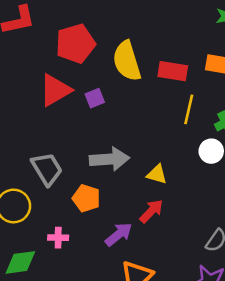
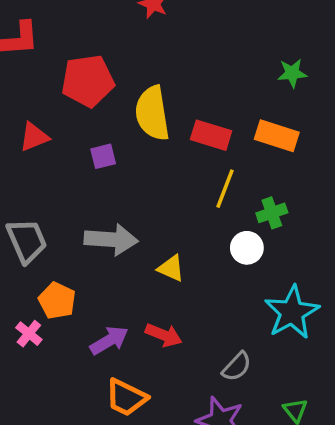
red triangle: (55, 90) -> (34, 137), moved, size x0.7
orange pentagon: (86, 198) -> (57, 301), moved
red arrow: (151, 211) -> (164, 335), moved, turned 60
pink cross: (58, 238) -> (29, 334), turned 30

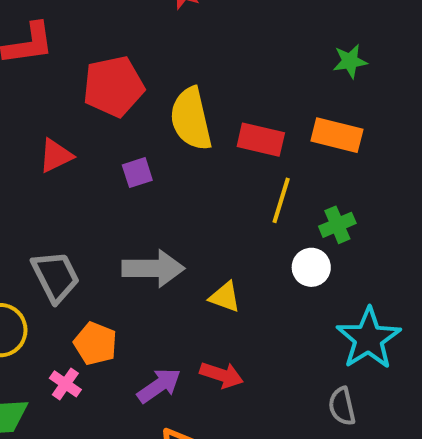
gray semicircle: (237, 367) -> (342, 406), moved, turned 128

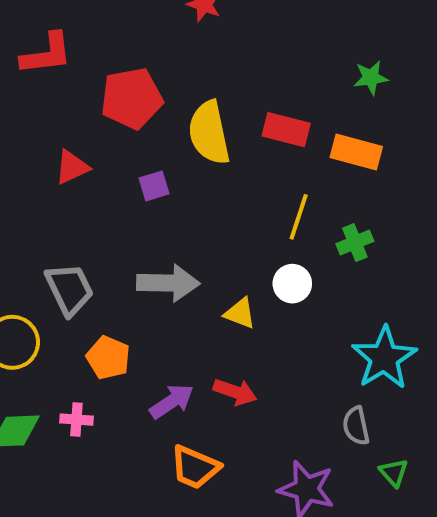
red rectangle: (261, 140) -> (286, 130), moved
white circle: (311, 267) -> (292, 284), moved
pink cross: (65, 384) -> (76, 420), moved, turned -32

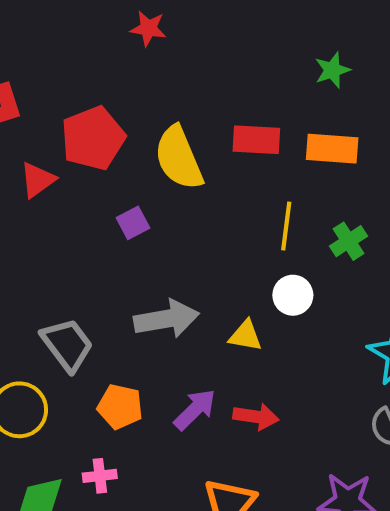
red triangle: (72, 167) -> (37, 180), moved
purple arrow: (172, 401) -> (195, 410), moved

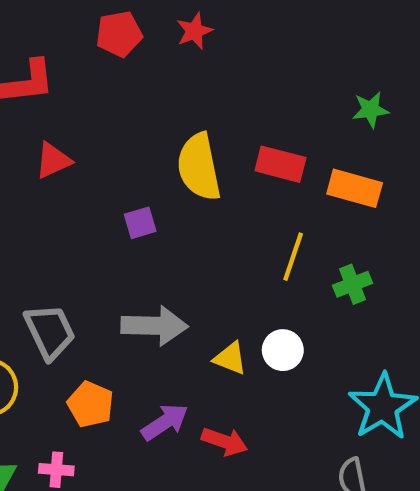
red star: (148, 28) -> (194, 31), turned 30
red pentagon: (93, 138) -> (119, 34), moved, size x0.7
white circle: (293, 295) -> (283, 350), moved

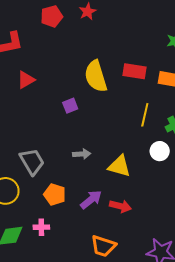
gray arrow: (154, 326) -> (82, 154), size x0.6
white circle: (283, 350) -> (160, 151), moved
yellow triangle: (230, 358) -> (119, 166), size x1.4

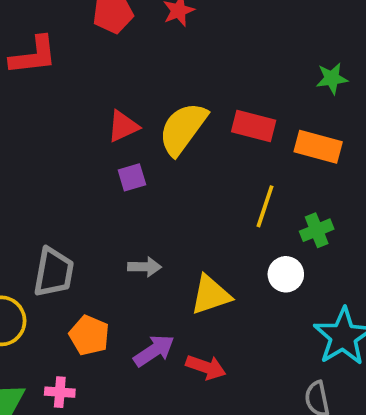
yellow semicircle: (96, 76) -> (183, 129), turned 48
red triangle: (26, 80) -> (123, 126), moved
gray trapezoid: (32, 162) -> (54, 272), turned 36
yellow triangle: (119, 166) -> (211, 295), turned -40

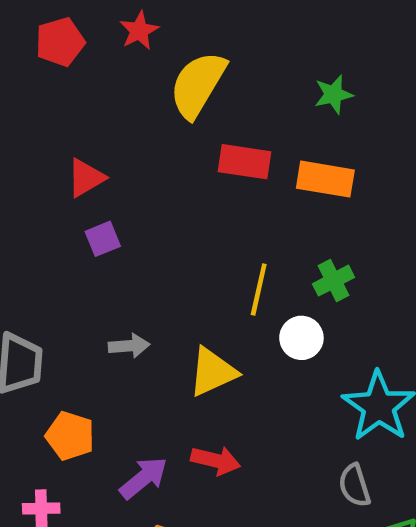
yellow semicircle: (183, 129) -> (198, 85), moved
yellow line: (265, 206) -> (259, 289), moved
purple arrow: (154, 351) -> (144, 478), moved

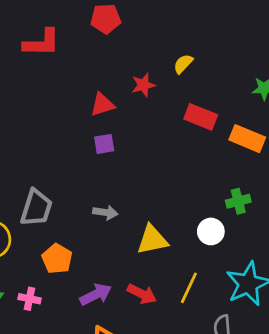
red star: (139, 31) -> (143, 85), moved
yellow semicircle: (198, 85) -> (183, 64), size x0.5
yellow line: (259, 289) -> (189, 288), moved

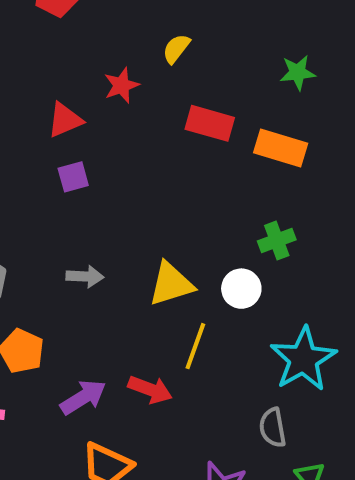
yellow triangle: (152, 240) -> (171, 284), moved
yellow line: (189, 288) -> (195, 346), moved

